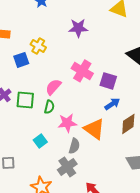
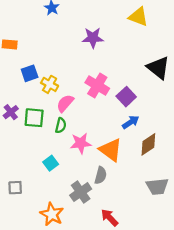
yellow cross: (38, 46) -> (50, 84), moved
purple square: (108, 81) -> (126, 97), turned 30
gray semicircle: (74, 146) -> (101, 175), moved

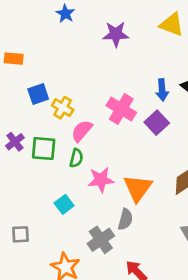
purple star: (93, 38) -> (116, 34), moved
blue arrow: (131, 122) -> (162, 90), moved, turned 119
orange triangle: (111, 150) -> (138, 188), turned 30

